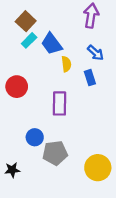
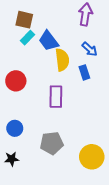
brown square: (26, 21) -> (24, 20), turned -30
yellow semicircle: (66, 64) -> (62, 60), size x1.5
blue circle: (35, 137) -> (15, 128), moved

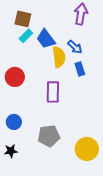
blue arrow: (90, 49) -> (75, 47), moved

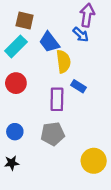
cyan rectangle: (26, 36) -> (16, 46), moved, size x1.5
blue arrow: (75, 47) -> (81, 35), moved
blue rectangle: (80, 69) -> (79, 86), moved, turned -40
gray pentagon: (49, 136) -> (53, 134), moved

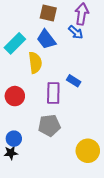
brown square: (25, 21) -> (48, 13), moved
yellow semicircle: (63, 62) -> (35, 63), moved
red circle: (16, 83) -> (15, 96), moved
blue circle: (15, 132) -> (14, 139), moved

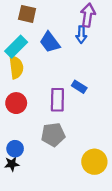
brown square: (48, 13) -> (27, 14), moved
blue arrow: (76, 32) -> (81, 35), turned 49
yellow semicircle: (35, 63) -> (16, 67), moved

